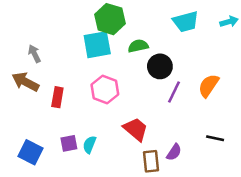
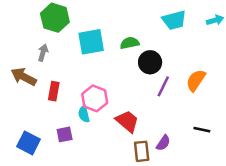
green hexagon: (110, 19) -> (55, 18), moved
gray arrow: (34, 54) -> (43, 53), moved, turned 42
pink hexagon: (105, 89) -> (95, 98), moved
cyan semicircle: (89, 145) -> (84, 114), moved, turned -35

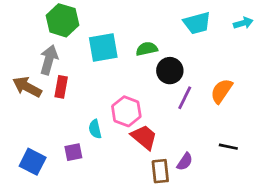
gray arrow: (43, 53) -> (49, 60), size x1.5
red rectangle: (54, 91) -> (61, 87), moved
pink hexagon: (95, 98) -> (126, 111), moved

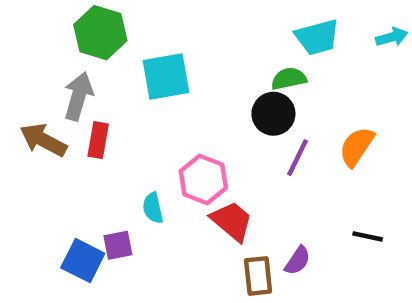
green semicircle: (147, 49) -> (289, 79), moved
blue square: (33, 162) -> (83, 261), moved

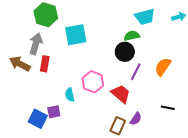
red trapezoid: (232, 221) -> (121, 94), moved
brown rectangle: (258, 276) -> (118, 126), turned 30

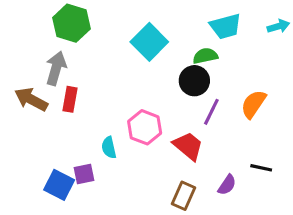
cyan square: (76, 35) -> (149, 42), moved, turned -35
purple semicircle: (136, 119) -> (227, 185), moved

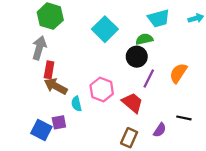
brown arrow: (31, 99) -> (56, 86), moved

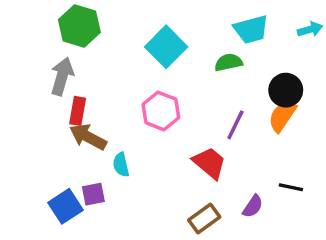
black circle: (137, 57) -> (286, 90), moved
pink hexagon: (102, 89) -> (161, 111), moved
blue square: (41, 130) -> (66, 206), turned 30
brown rectangle: (129, 138) -> (204, 218), turned 30

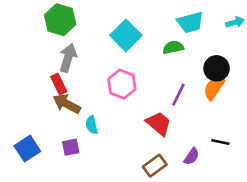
gray arrow: (62, 76) -> (68, 58), moved
red rectangle: (78, 111) -> (59, 84), turned -36
blue square: (66, 206) -> (27, 149), moved

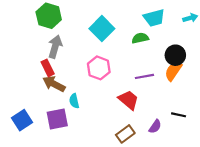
purple line: (178, 95) -> (144, 76), turned 54
purple square: (71, 147) -> (57, 119), size x1.5

